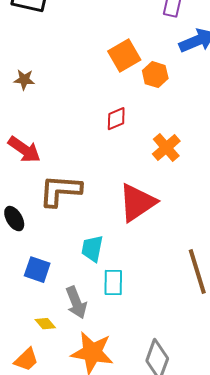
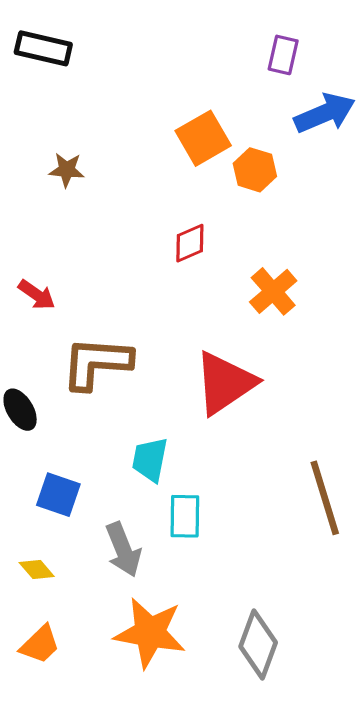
brown star: (24, 80) -> (67, 170), moved
red arrow: (24, 150) -> (37, 295), size x0.7
yellow diamond: (45, 324) -> (37, 569), moved

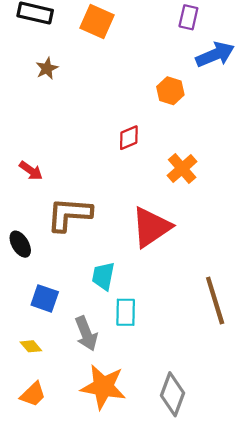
orange square: (203, 138) -> (97, 22), moved, turned -36
brown star: (67, 170) -> (47, 68), moved, turned -30

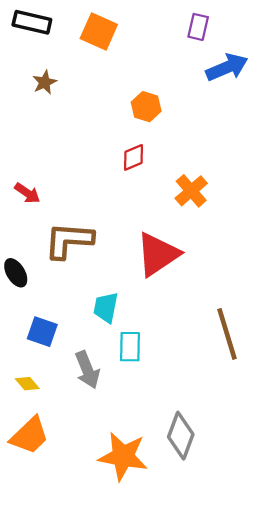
orange hexagon: (170, 91) -> (146, 107), moved
orange star: (103, 387) -> (123, 456), moved
orange trapezoid: (33, 394) -> (30, 436), size x1.4

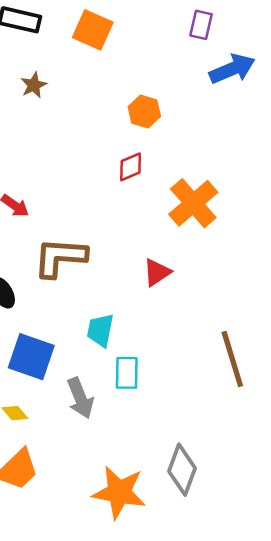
orange cross: (191, 191) -> (193, 203), size x1.4
red triangle: (158, 254) -> (157, 272), size x0.6
blue square: (42, 332) -> (31, 357), size x1.4

